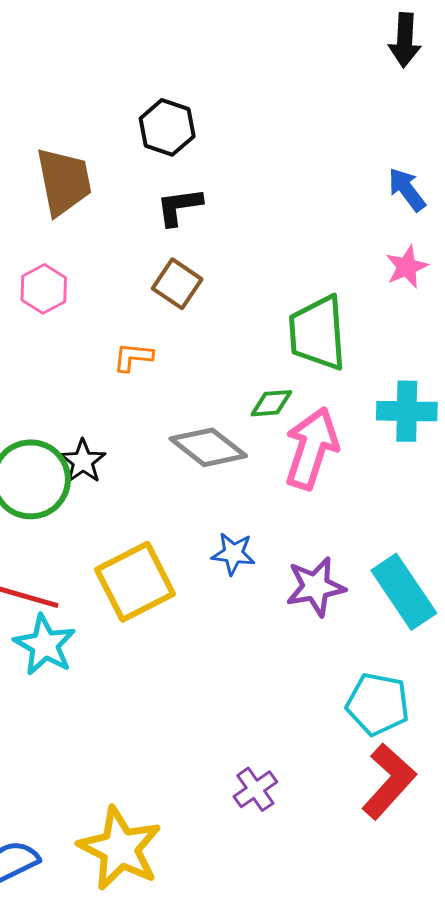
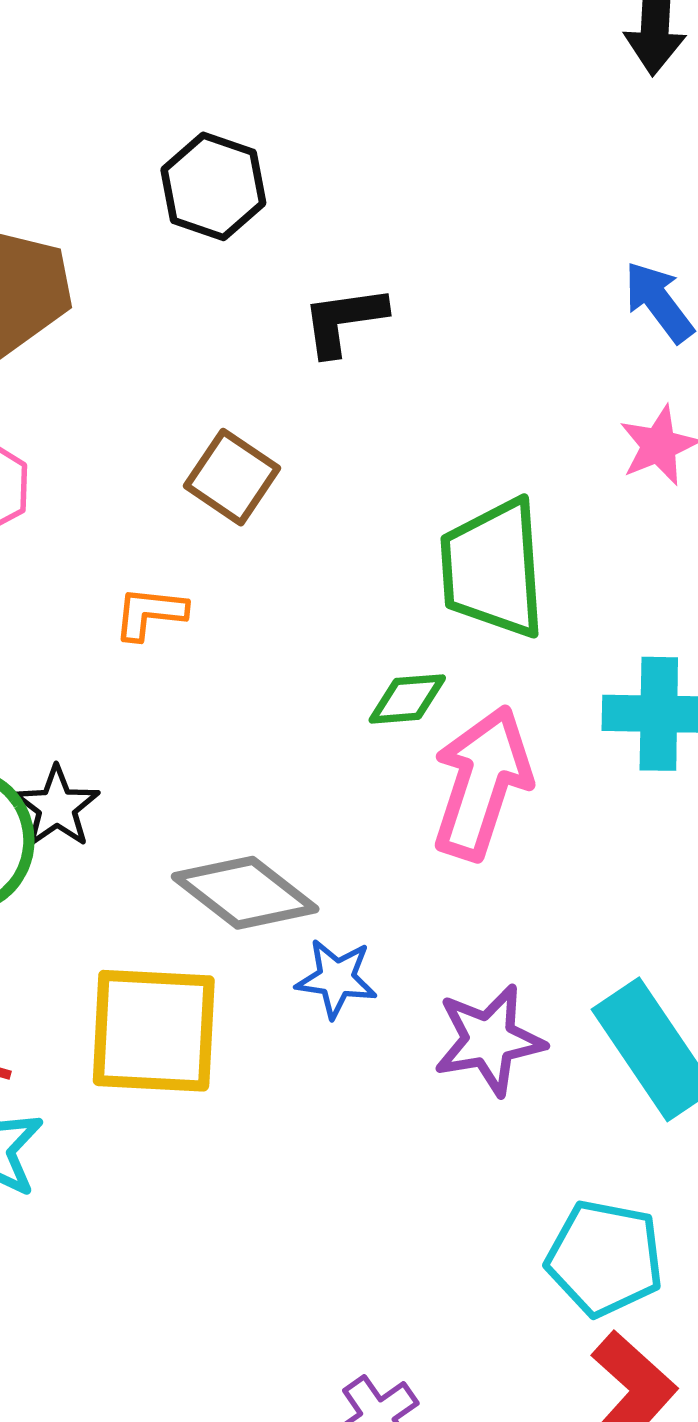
black L-shape: (179, 207) -> (344, 321), moved
gray diamond: (208, 447) -> (245, 893), moved
yellow square: (135, 582) -> (154, 1031), turned 30

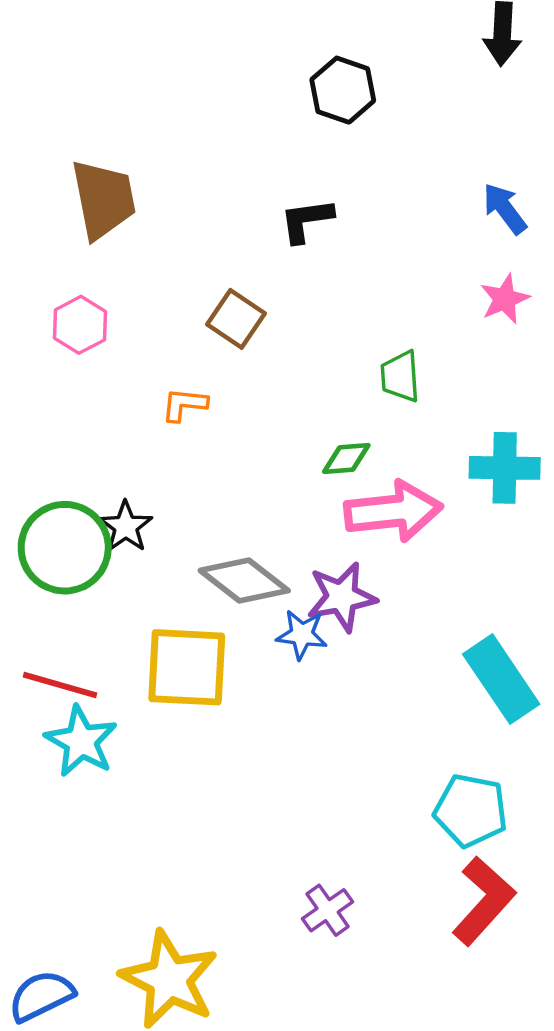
black hexagon: (213, 186) -> (343, 90), moved
green trapezoid: (493, 568) -> (400, 376), size x0.6
pink arrow: (482, 783) -> (393, 511), turned 66
purple star: (489, 1040) -> (342, 597), moved

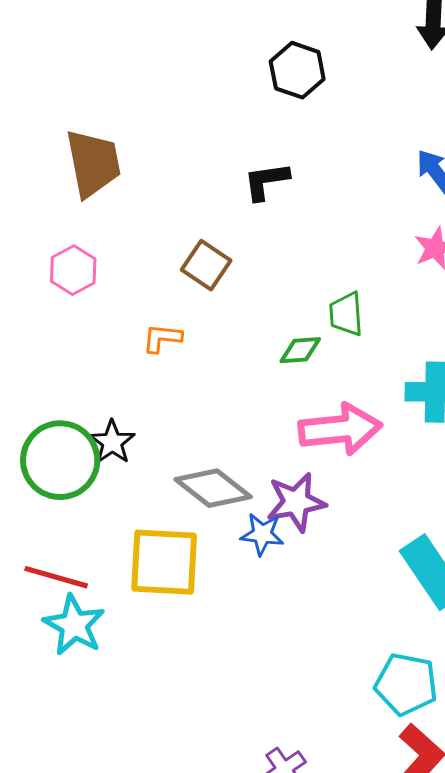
green diamond: (346, 459) -> (300, 350), moved

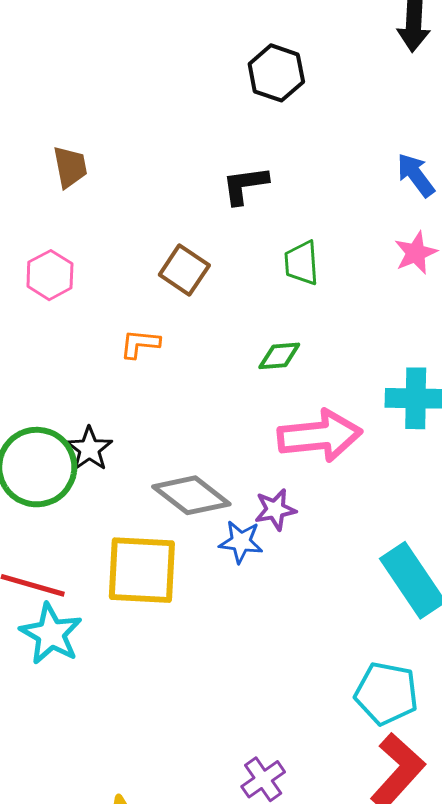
brown trapezoid: (93, 163) -> (70, 167), size x0.6
green trapezoid: (346, 314) -> (302, 263), moved
purple star: (296, 502) -> (275, 509), size x0.7

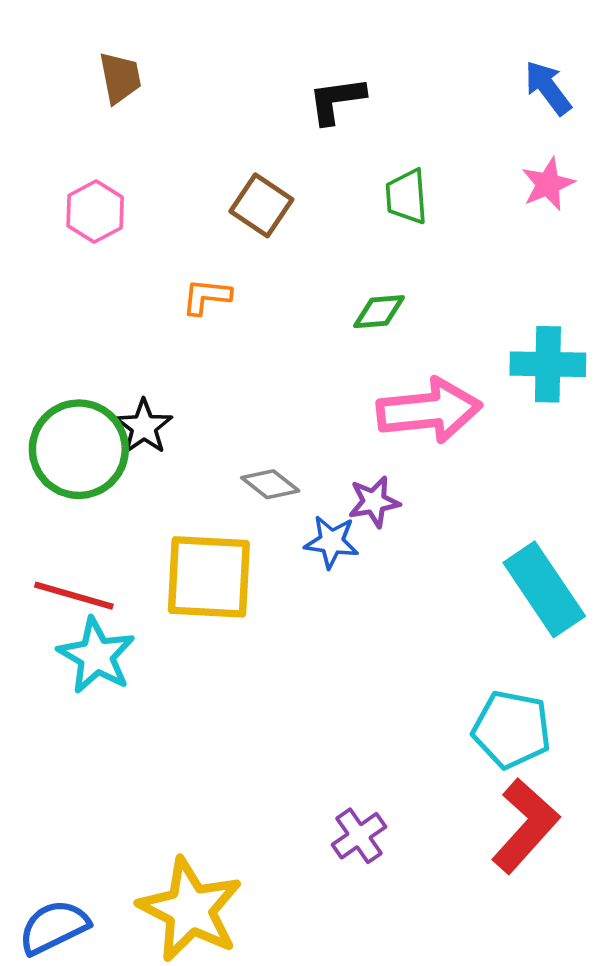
gray diamond: (191, 495) -> (270, 484), size x0.6

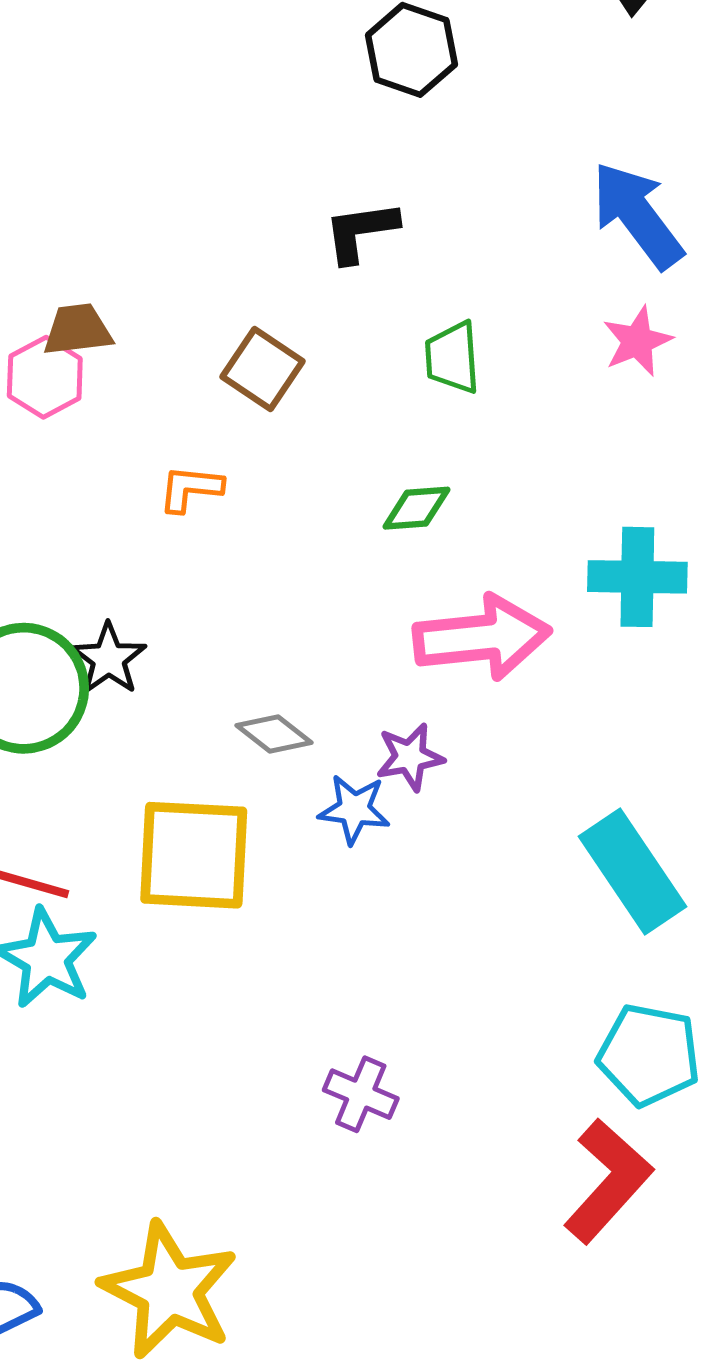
brown trapezoid: (120, 78) -> (78, 330), moved, turned -86
blue arrow: (548, 88) -> (637, 215), size x1.5
cyan pentagon: (512, 729) -> (649, 1055), moved
purple cross: (359, 836) -> (361, 1094), moved, turned -32

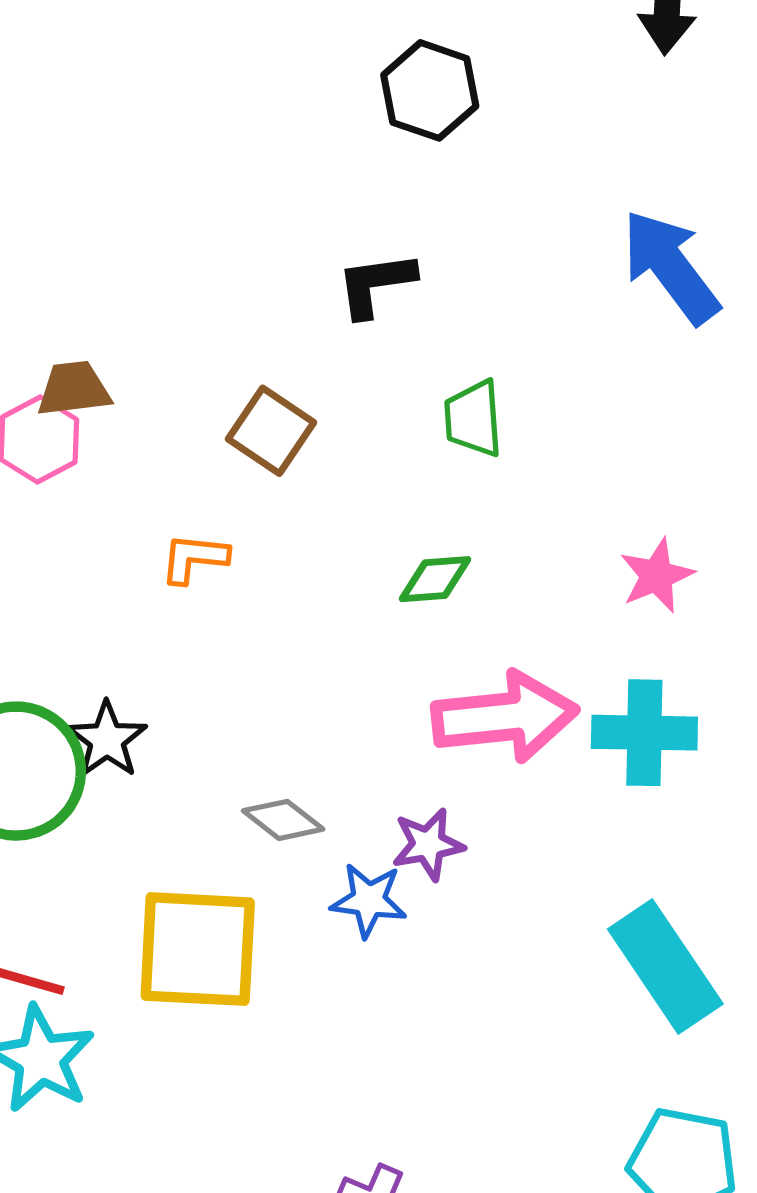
pink star: (637, 341) -> (657, 576), moved
cyan cross: (637, 577) -> (644, 733), moved

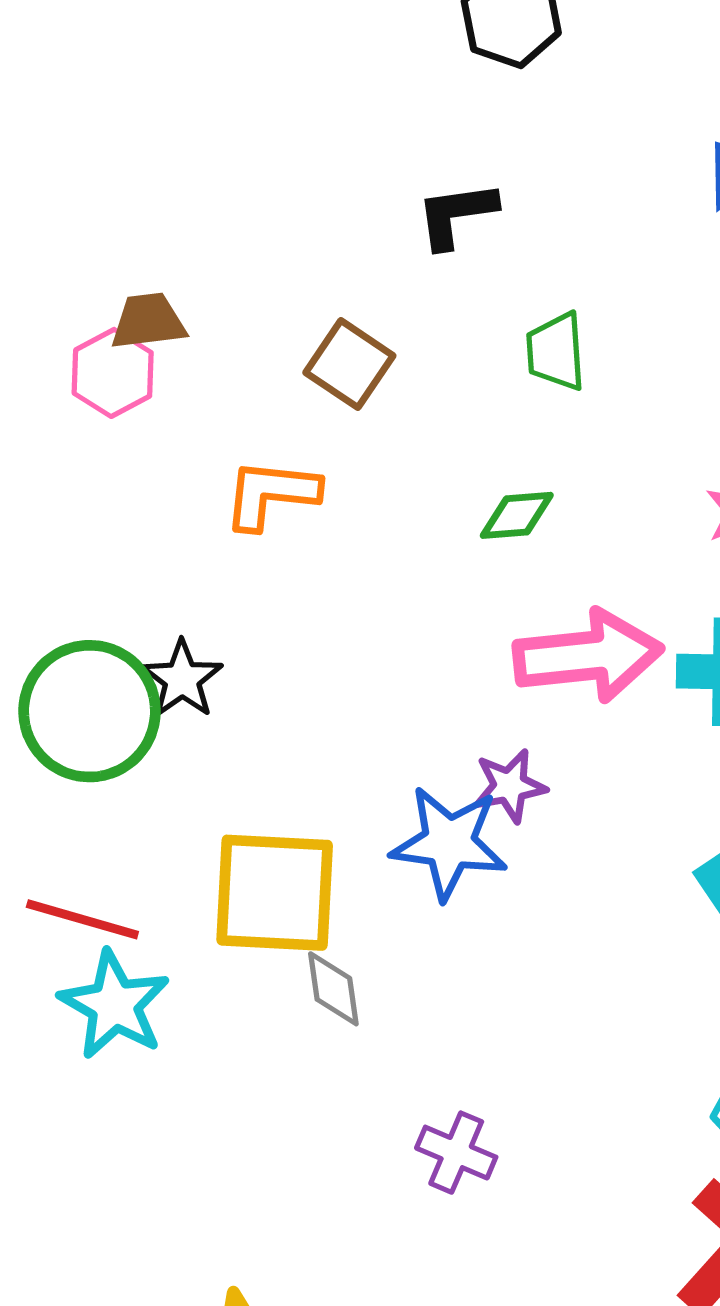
orange L-shape: (194, 558) -> (271, 494), size x1.4
gray diamond: (283, 820) -> (333, 989), moved, turned 44
blue star: (369, 900) -> (449, 843), size x1.5

